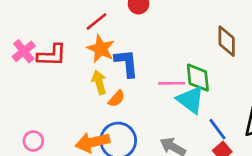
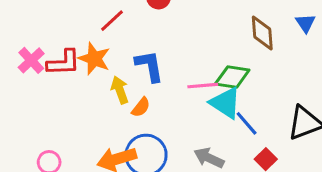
orange star: (101, 49) -> (94, 59), moved
green diamond: (198, 78) -> (232, 77), turned -72
blue line: (217, 129) -> (247, 123), moved

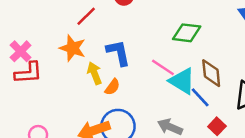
brown diamond: (262, 33) -> (211, 73), moved
red L-shape: (63, 63) -> (28, 73), moved
green diamond: (232, 77) -> (187, 33), moved
pink line: (203, 86) -> (163, 67), turned 40

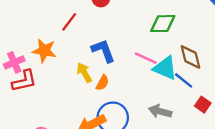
orange star: (73, 48) -> (44, 51), moved
pink cross: (21, 51) -> (14, 62), turned 30

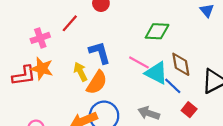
orange star: (44, 51) -> (42, 69), moved
pink cross: (14, 62) -> (40, 38), moved
orange semicircle: (102, 83) -> (97, 82), size x1.6

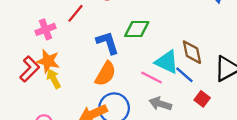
green diamond: (157, 31) -> (137, 29), moved
pink line: (139, 62) -> (152, 77), moved
yellow arrow: (80, 72) -> (54, 79), moved
red L-shape: (24, 76) -> (30, 69), turned -35

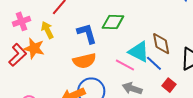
pink cross: (45, 29) -> (22, 21), moved
orange semicircle: (105, 74) -> (84, 61), turned 45
yellow arrow: (54, 79) -> (47, 30), moved

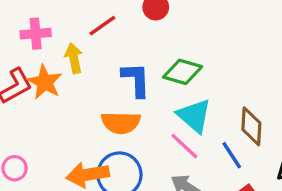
cyan triangle: (139, 52) -> (194, 116), moved

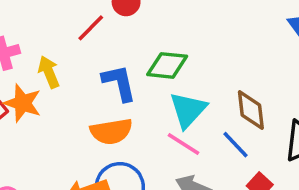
red line: (102, 26) -> (91, 28), moved
cyan triangle: (194, 116) -> (188, 110), turned 42

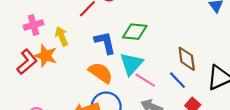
cyan triangle: (188, 110) -> (131, 64), moved
orange semicircle: (111, 131) -> (101, 73), turned -135

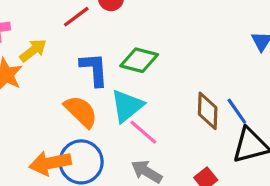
yellow arrow: (62, 36) -> (33, 50), turned 66
blue line: (177, 80) -> (237, 111), moved

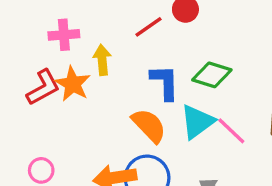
yellow arrow: (33, 50) -> (102, 60), turned -60
pink line: (143, 132) -> (231, 131), moved

